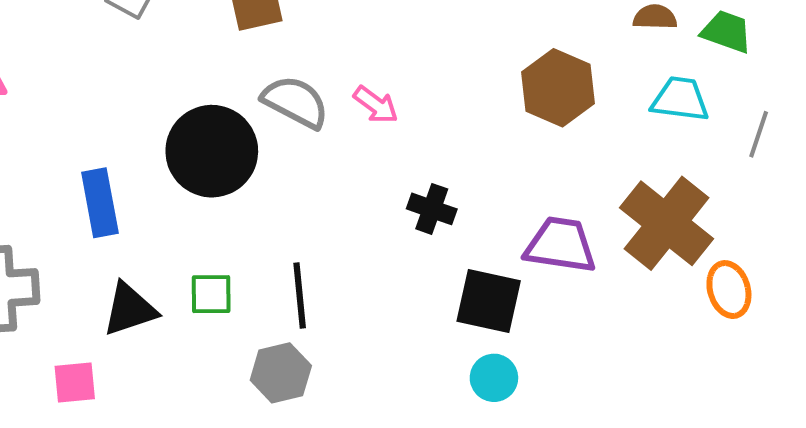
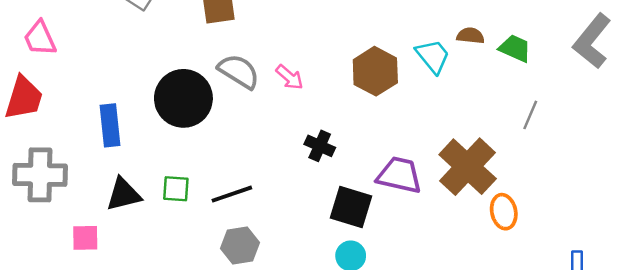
brown hexagon: (558, 88) -> (375, 71), moved
cyan trapezoid: (680, 99) -> (433, 56), moved, turned 39
black line: (300, 295) -> (232, 194), turned 72
gray hexagon: (281, 373) -> (240, 245), moved

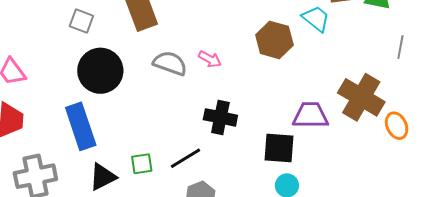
black circle: (183, 98) -> (100, 71), moved
blue rectangle: (110, 125) -> (81, 126), size x1.4
black cross: (320, 146) -> (220, 117), moved, size x1.4

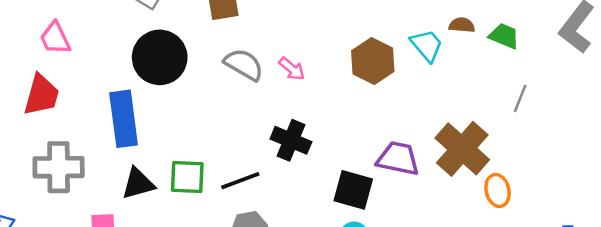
green square: (142, 164) -> (187, 177), size x1.4

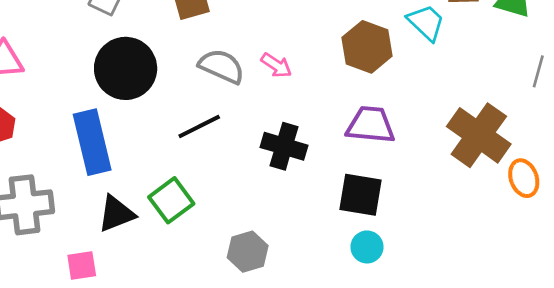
purple trapezoid: (398, 159) -> (371, 125), moved
green square: (187, 177) -> (171, 200), turned -33
black line: (240, 181) -> (199, 127), moved

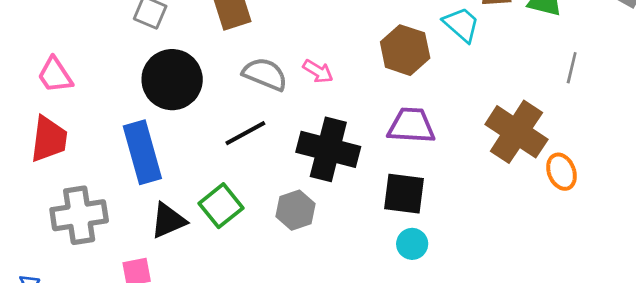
black cross: (284, 146) -> (328, 149), size x1.4
gray hexagon: (248, 252) -> (296, 210), moved

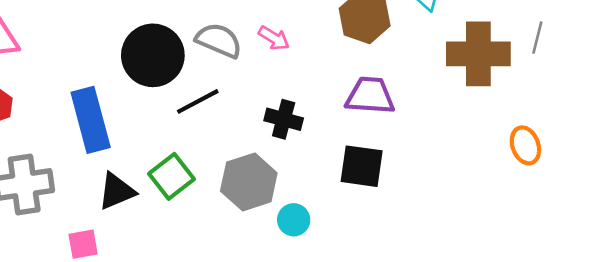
black circle: (172, 80) -> (153, 55), moved
brown cross: (516, 132) -> (478, 54), moved, turned -34
black cross: (328, 149) -> (284, 119), size x0.6
gray hexagon: (296, 210) -> (249, 182), size x1.4
cyan circle: (412, 244) -> (294, 220), moved

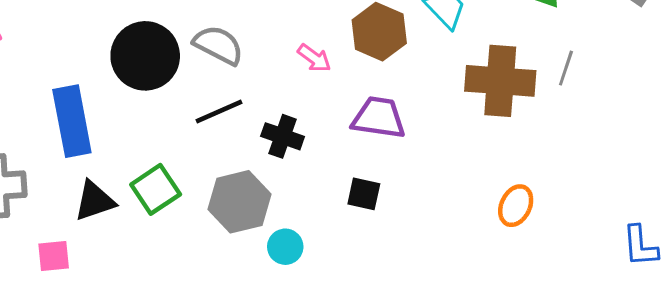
pink arrow: (274, 38) -> (314, 58), moved
black line: (198, 101) -> (219, 111), moved
orange ellipse: (525, 145) -> (516, 206), moved, turned 42
black square: (362, 166) -> (364, 194), size x0.7

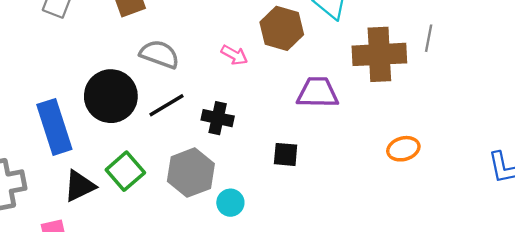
black circle: (145, 56) -> (111, 96), moved
purple trapezoid: (379, 118) -> (318, 93), moved
orange ellipse: (516, 206) -> (403, 149), turned 56

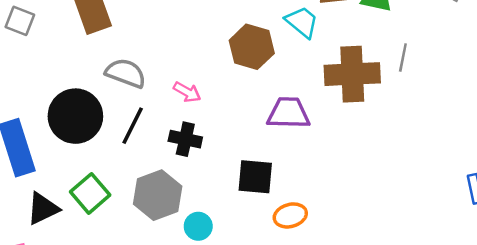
pink arrow: (234, 55) -> (187, 92), moved
black line: (166, 105) -> (133, 126), turned -33
orange ellipse: (403, 149) -> (290, 215), moved
black square: (286, 154) -> (255, 177), size x1.4

